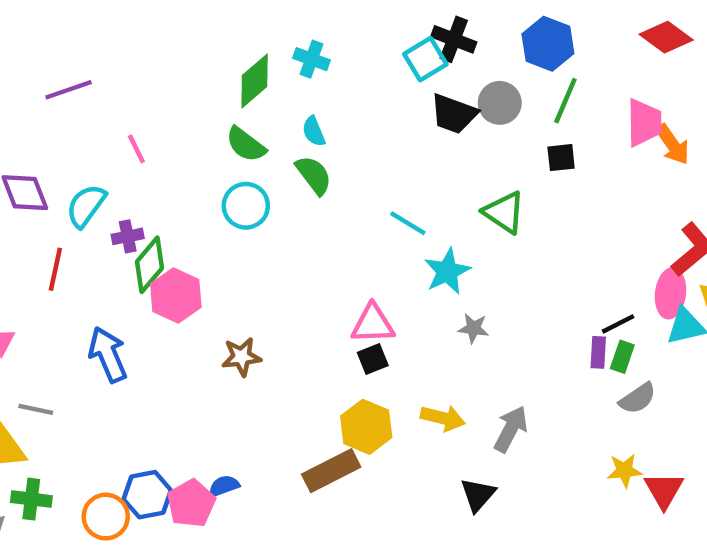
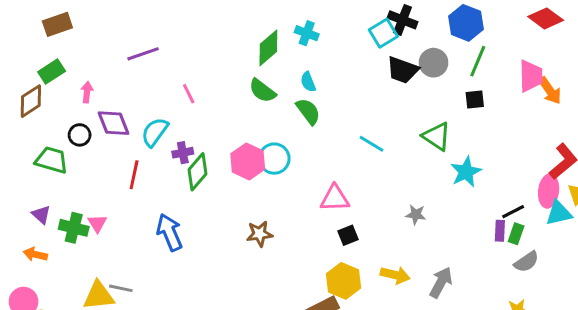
cyan circle: (246, 206) -> (274, 159), moved
cyan star: (447, 271) -> (466, 172), moved
pink hexagon: (176, 295) -> (248, 161), moved
pink triangle: (373, 324) -> (335, 198), moved
gray line: (36, 409) -> (121, 288), moved

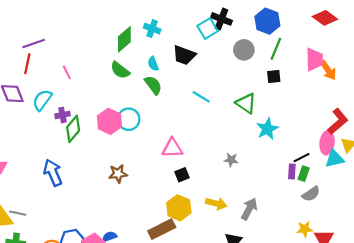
black trapezoid: (403, 70) -> (184, 55), moved
cyan line: (372, 144) -> (201, 97), moved
red line: (134, 175) -> (27, 64), moved

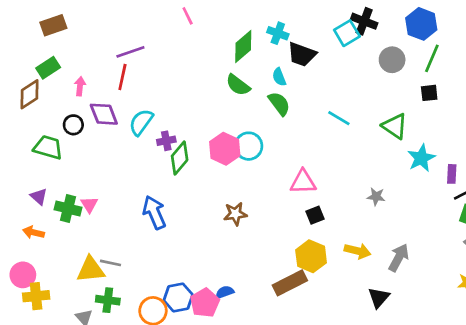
black trapezoid: (184, 55) -> (302, 54), moved
pink line: (67, 72) -> (188, 16), moved
purple rectangle: (292, 172) -> (452, 174), moved

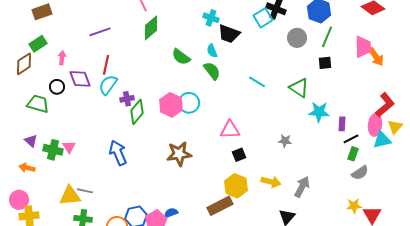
green diamond: (243, 46) -> (151, 28), moved
red line: (122, 77) -> (106, 65), moved
cyan star: (421, 158) -> (319, 112), turned 30
brown star: (235, 214) -> (179, 154), size x1.4

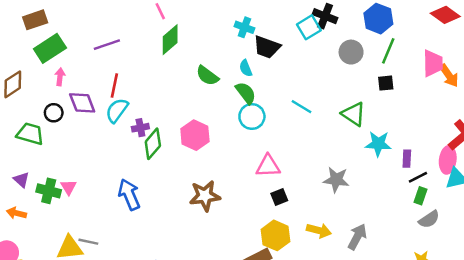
green rectangle: (38, 44) -> (50, 48), moved, size x1.4
cyan circle: (189, 103) -> (252, 116), moved
gray star: (285, 141) -> (336, 180), size x1.5

